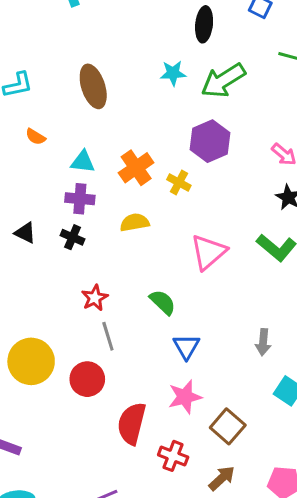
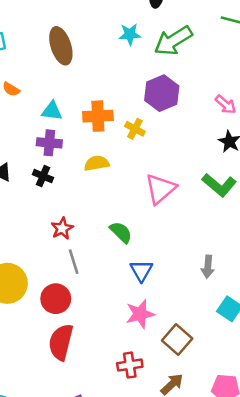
orange cross: (136, 168) -> (98, 116), turned 32
red semicircle: (132, 423) -> (61, 342), moved
red cross: (173, 456) -> (130, 365), turned -30

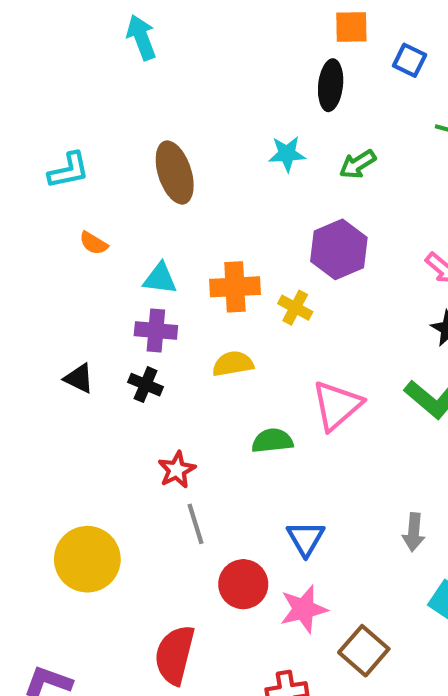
green arrow: (173, 41) -> (358, 164), size x0.6
green semicircle: (121, 232) -> (272, 441), moved, turned -50
red circle: (56, 299) -> (243, 584), moved

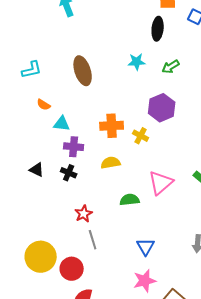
cyan triangle: (160, 279) -> (62, 124), moved
red circle: (243, 584) -> (72, 269), moved

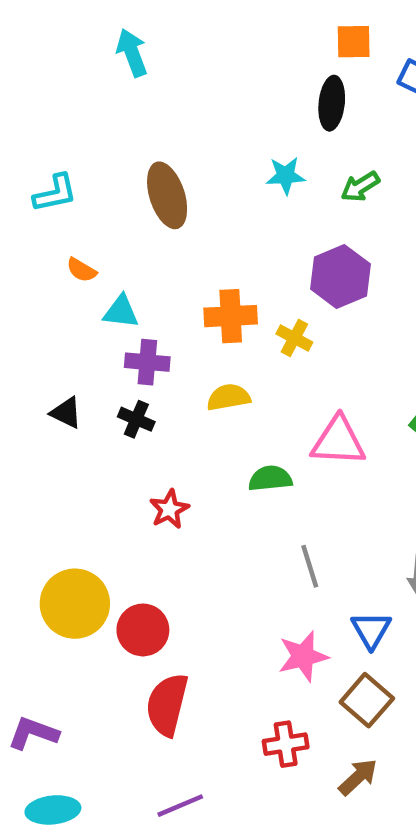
pink triangle: (161, 183) -> (338, 441), turned 44
gray line: (93, 240) -> (310, 566), moved
blue triangle: (146, 247) -> (371, 630), moved

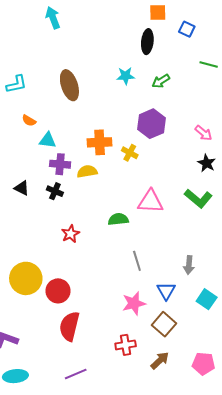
yellow semicircle: (229, 397) -> (87, 171), moved

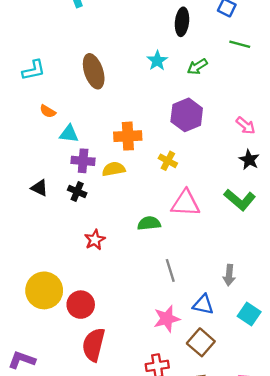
green line: (209, 64) -> (240, 44), moved
cyan star: (126, 76) -> (157, 61), turned -30
yellow cross: (130, 153) -> (168, 161), moved
blue triangle: (166, 291) -> (203, 305), turned -48

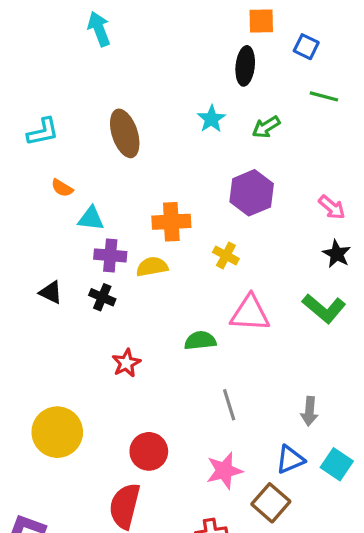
red circle: (81, 305) -> (149, 451), moved
blue triangle: (203, 305) -> (290, 459), moved, turned -35

